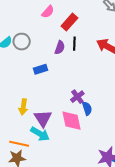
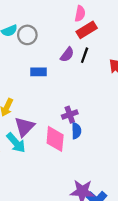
pink semicircle: (48, 12) -> (80, 14), moved, turned -48

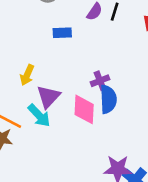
blue semicircle: (76, 131) -> (108, 99), size x1.5

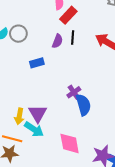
yellow arrow: (27, 75) -> (19, 116), moved
pink diamond: (84, 109) -> (70, 143), moved

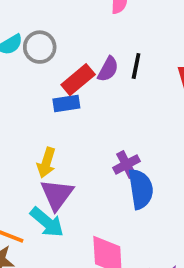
red rectangle: (68, 15) -> (78, 80), moved
yellow arrow: (19, 116) -> (46, 163), moved

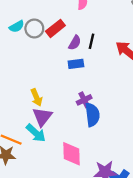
red rectangle: (78, 80) -> (55, 28), moved
blue rectangle: (66, 104) -> (76, 64), moved
yellow arrow: (46, 163) -> (37, 98), turned -42

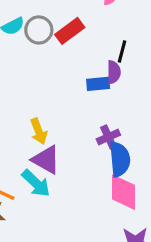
purple semicircle: (75, 43) -> (114, 72), moved, turned -32
purple triangle: (42, 117) -> (46, 160), turned -40
pink diamond: (72, 154) -> (123, 192), moved

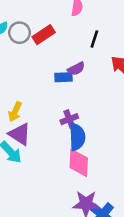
black line: (122, 52) -> (94, 39), moved
purple semicircle: (114, 72) -> (76, 69), turned 60
yellow arrow: (39, 131) -> (15, 112), turned 42

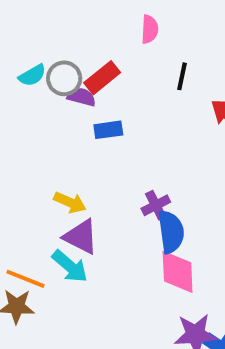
purple semicircle: (76, 69) -> (81, 97), moved, turned -132
blue rectangle: (63, 77) -> (108, 130), moved
yellow arrow: (15, 112) -> (70, 202), turned -84

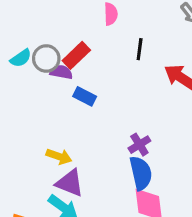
blue rectangle: (108, 130) -> (85, 96), turned 40
purple cross: (156, 205) -> (139, 145), moved

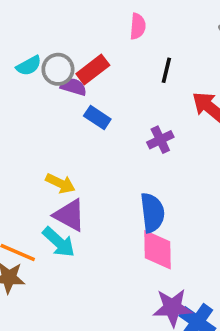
purple cross: (139, 145) -> (160, 140), moved

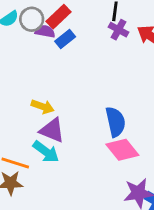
blue rectangle: (97, 118) -> (65, 39), moved, turned -66
purple cross: (160, 140) -> (119, 30), moved, turned -30
pink diamond: (157, 250) -> (122, 150), turned -32

